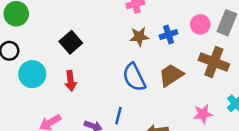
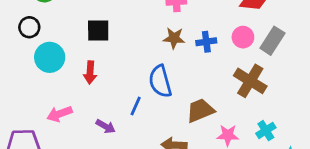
black square: (71, 42) -> (98, 30), turned 30
brown trapezoid: (171, 75) -> (200, 111), moved
blue line: (118, 116) -> (136, 106), moved

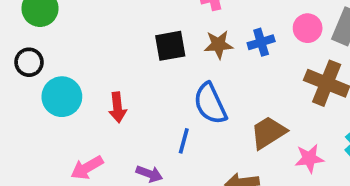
black square: (98, 30) -> (170, 46), moved

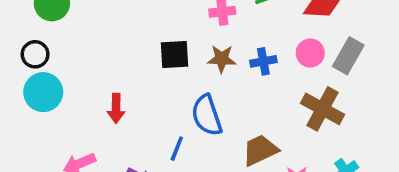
cyan circle: (62, 97) -> (43, 92), moved

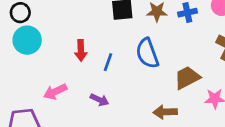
blue line: (177, 149) -> (108, 62), moved

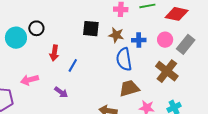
black circle: (20, 13) -> (36, 28), moved
blue semicircle: (147, 53) -> (124, 59), moved

